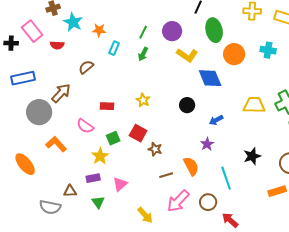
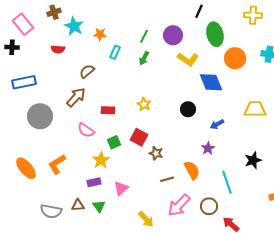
pink rectangle: (32, 31) -> (23, 24), moved
brown arrow: (61, 93) -> (76, 97), moved
orange L-shape: (56, 144) -> (57, 164), moved, turned -80
brown triangle: (70, 191) -> (78, 205), moved

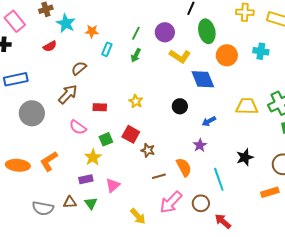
red semicircle: (58, 49) -> (50, 46), turned -32
orange ellipse: (26, 168) -> (18, 165), turned -45

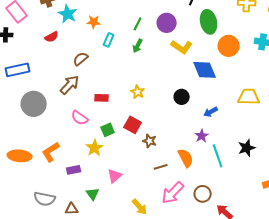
purple rectangle: (86, 179) -> (74, 170), moved
cyan line: (219, 179) -> (218, 156), moved
brown triangle: (70, 202) -> (72, 209), moved

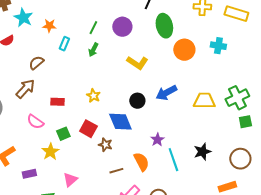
yellow L-shape: (182, 47) -> (137, 63), moved
blue diamond: (205, 70) -> (120, 122), moved
blue arrow: (211, 112) -> (166, 93), moved, size x1.5

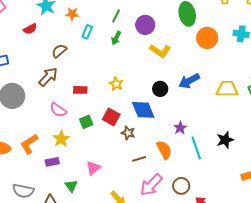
purple circle: (122, 27) -> (145, 25), moved
yellow star: (50, 152) -> (61, 139), moved

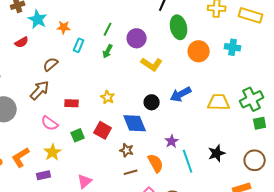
brown star: (128, 133) -> (127, 150), moved

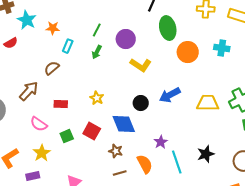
brown semicircle: (51, 64) -> (52, 68), moved

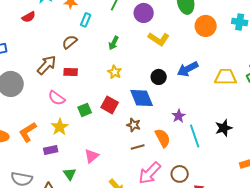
green arrow: (97, 52) -> (114, 43), moved
red rectangle: (61, 104) -> (71, 72), moved

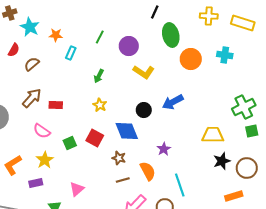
red semicircle: (29, 17) -> (14, 50), turned -32
brown semicircle: (70, 42) -> (32, 64), moved
yellow trapezoid: (226, 77) -> (213, 135), moved
black star: (224, 128) -> (222, 161), moved
cyan line: (195, 136) -> (180, 185), moved

